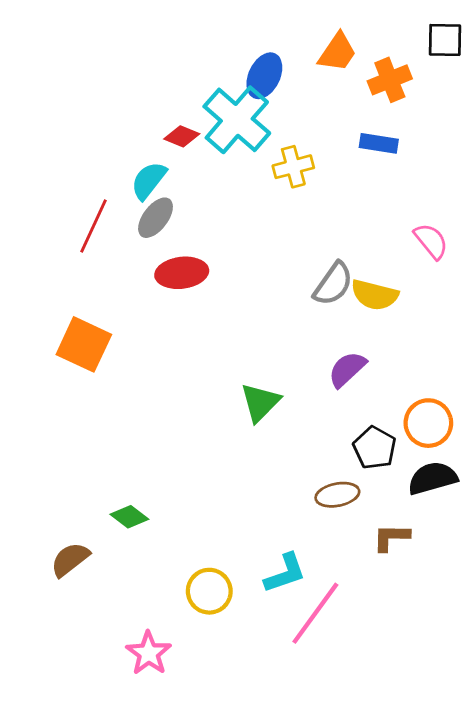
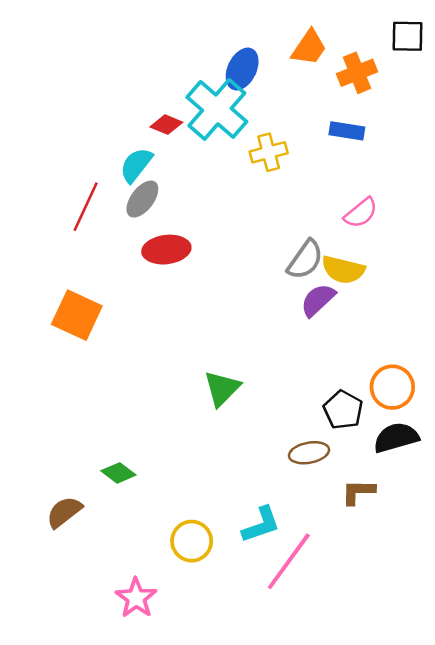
pink semicircle: (431, 241) -> (361, 213), moved, turned 90
purple semicircle: (347, 369) -> (318, 300), moved
green triangle: (260, 402) -> (222, 388), moved

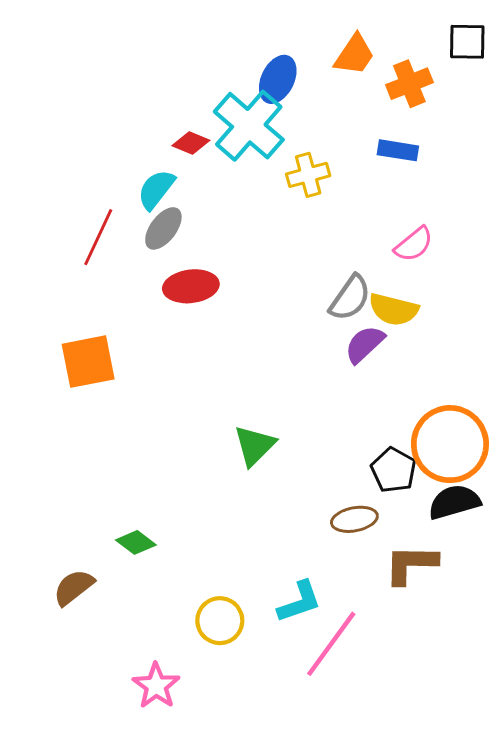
orange square: (77, 315) -> (88, 362), turned -36
orange circle: (392, 387) -> (450, 444), size x1.5
brown L-shape: (358, 492) -> (411, 564), size x1.4

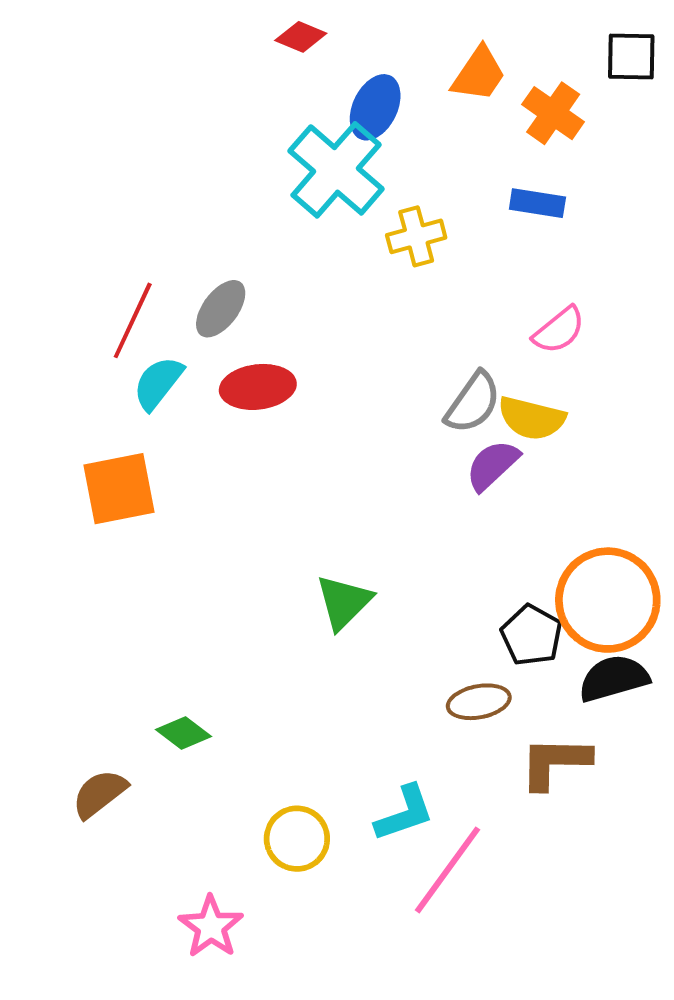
orange cross: (409, 84) -> (553, 113), turned -33
red diamond: (191, 143) -> (301, 37), moved
cyan semicircle: (156, 189) -> (158, 383), moved

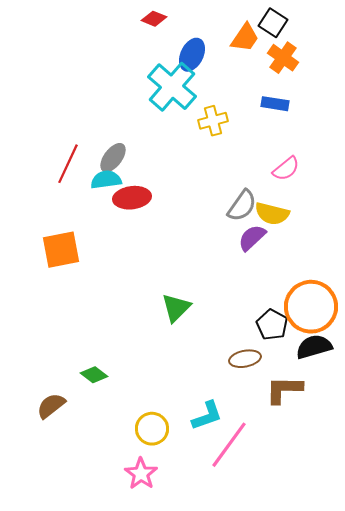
black square: (631, 56) -> (273, 23), moved, turned 32
cyan semicircle: (158, 383) -> (106, 180), moved, turned 44
pink star: (211, 927) -> (141, 474), moved

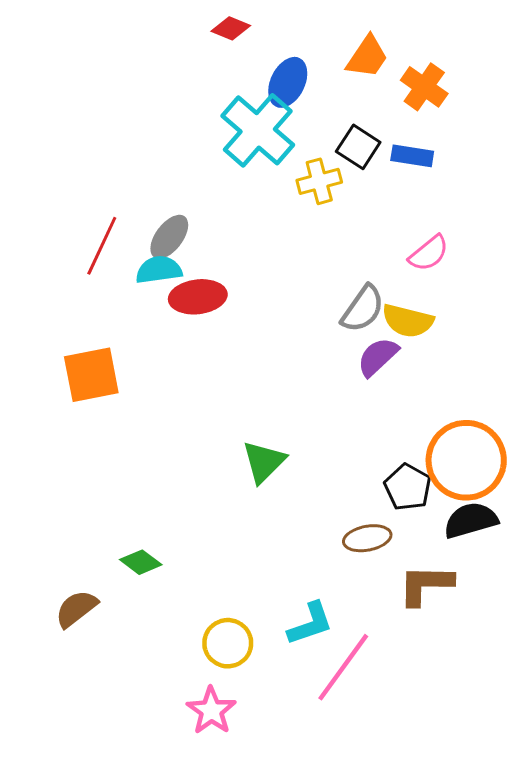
black square: (273, 23) -> (358, 147), moved

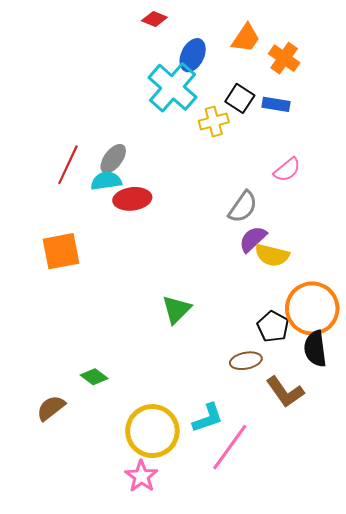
yellow semicircle: (408, 321) -> (272, 255), moved
black semicircle: (471, 520) -> (315, 349), turned -81
brown L-shape: (426, 585) -> (285, 392), turned -126
yellow circle: (228, 643) -> (152, 431), size x1.6

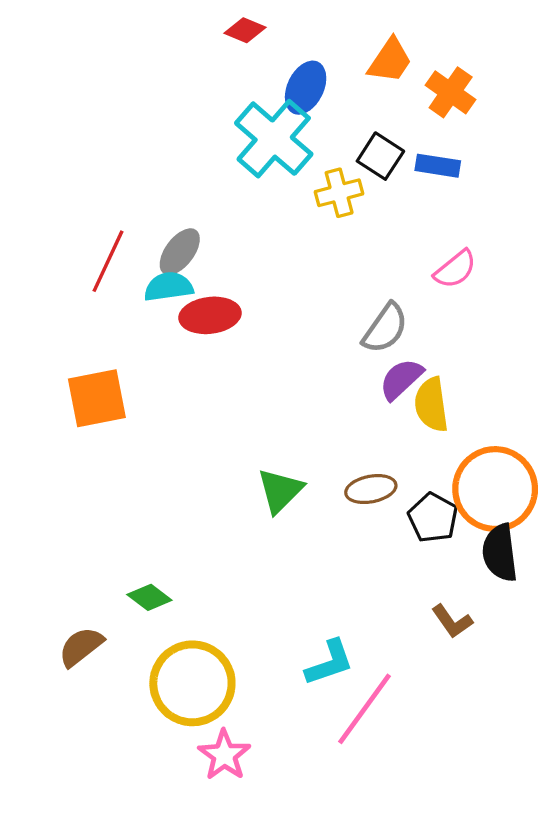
yellow semicircle: (272, 255) -> (431, 405), turned 68
brown ellipse: (246, 361) -> (371, 489), moved
brown L-shape: (285, 392) -> (452, 621), size x0.7
yellow circle: (152, 431) -> (192, 683), moved

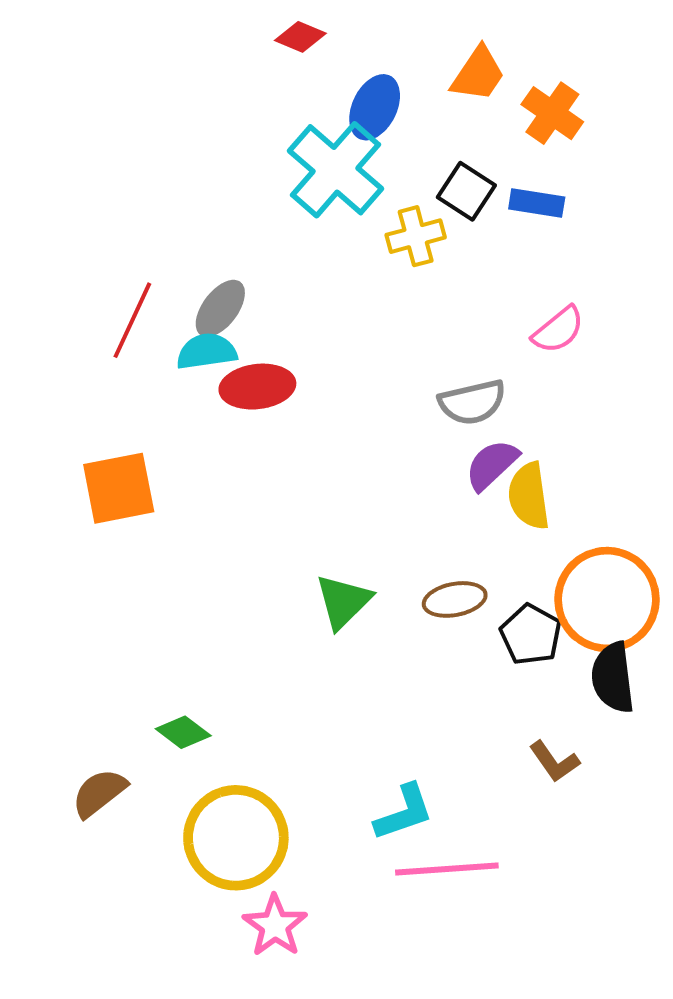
gray semicircle: (385, 328) -> (472, 402), turned 42
pink line: (364, 709) -> (447, 869), turned 50

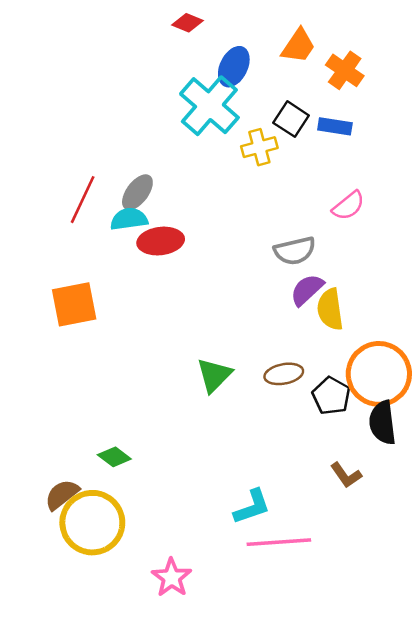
yellow circle: (236, 838) -> (92, 523), moved

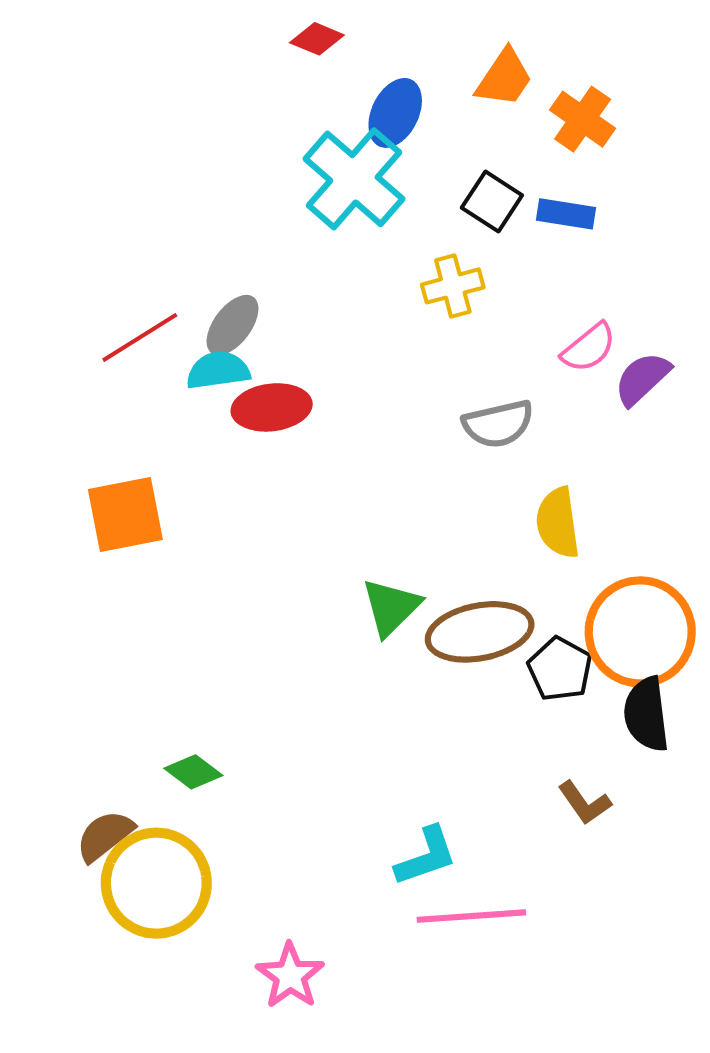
yellow cross: (259, 147) -> (453, 286), moved
red line: (83, 200) -> (140, 337), turned 33
purple semicircle: (307, 290) -> (642, 379), moved
brown ellipse: (284, 374) -> (480, 632), size x1.6
green triangle: (214, 375) -> (391, 607), moved

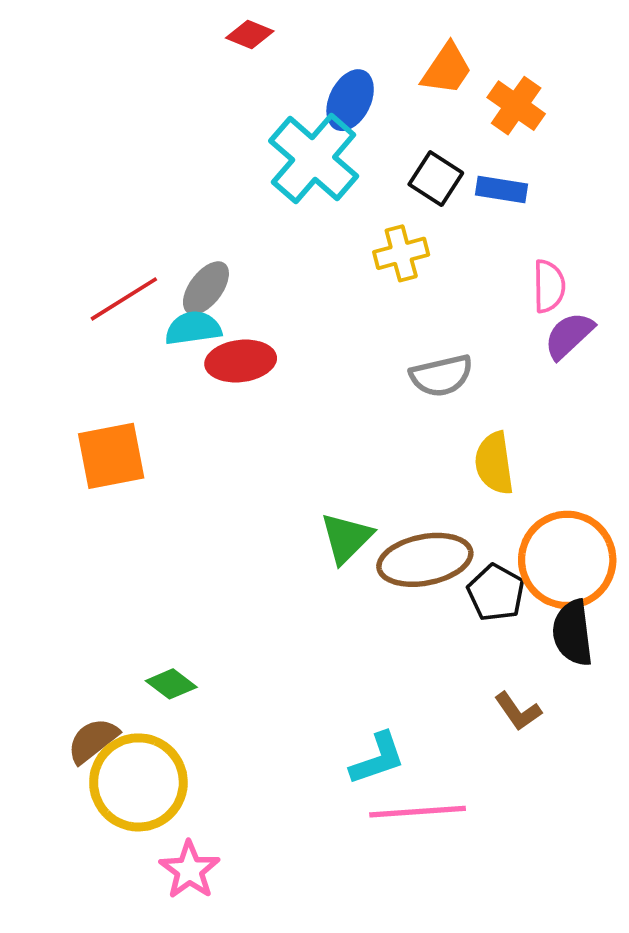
red diamond: (317, 39) -> (250, 34), moved
pink semicircle: (589, 348) -> (549, 286), moved, turned -52
pink star: (290, 976) -> (190, 870), moved

